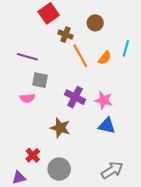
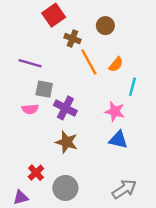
cyan line: (126, 48) -> (132, 87), moved
purple cross: (75, 97) -> (65, 108), moved

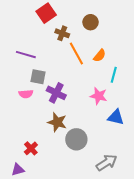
blue triangle: (118, 140) -> (116, 117), moved
gray circle: (65, 188) -> (76, 139), moved

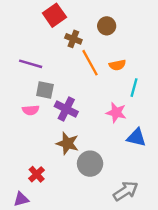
orange semicircle: (100, 56) -> (117, 65), turned 40

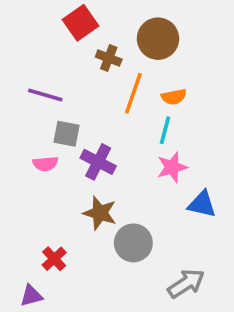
brown circle: (107, 26) -> (158, 39), size x1.5
orange line: (90, 63) -> (133, 93), turned 48
cyan line: (134, 88) -> (165, 130), moved
pink star: (116, 113) -> (172, 167), turned -30

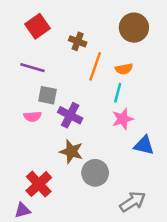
red square: (81, 23) -> (38, 26), moved
brown circle: (158, 39) -> (134, 28), moved
red cross: (54, 259) -> (39, 184), size x1.5

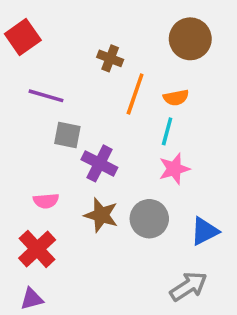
red square: (38, 26) -> (23, 37), moved
pink semicircle: (33, 116) -> (46, 201), moved
blue triangle: (144, 145) -> (204, 231), moved, turned -40
gray circle: (95, 173) -> (149, 219), moved
red cross: (39, 184) -> (37, 249), moved

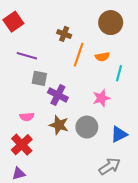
cyan line: (167, 131) -> (119, 73), moved

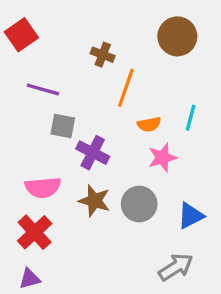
orange semicircle: (102, 57) -> (149, 124), moved
pink semicircle: (27, 117) -> (43, 187), size x1.5

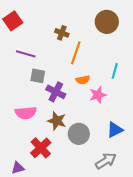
orange semicircle: (149, 124) -> (83, 80), moved
gray circle: (139, 204) -> (79, 134), moved
red cross: (35, 232) -> (41, 148), moved

